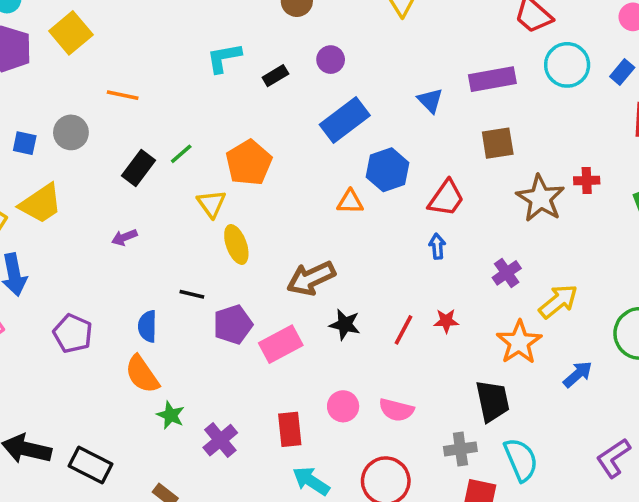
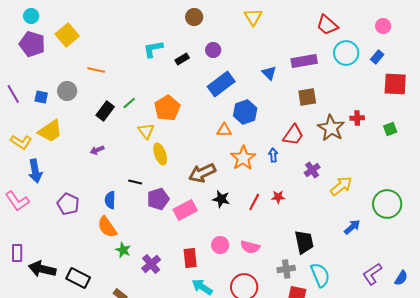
red trapezoid: (446, 198) -> (293, 135), moved
orange star: (519, 342) -> (243, 158), moved

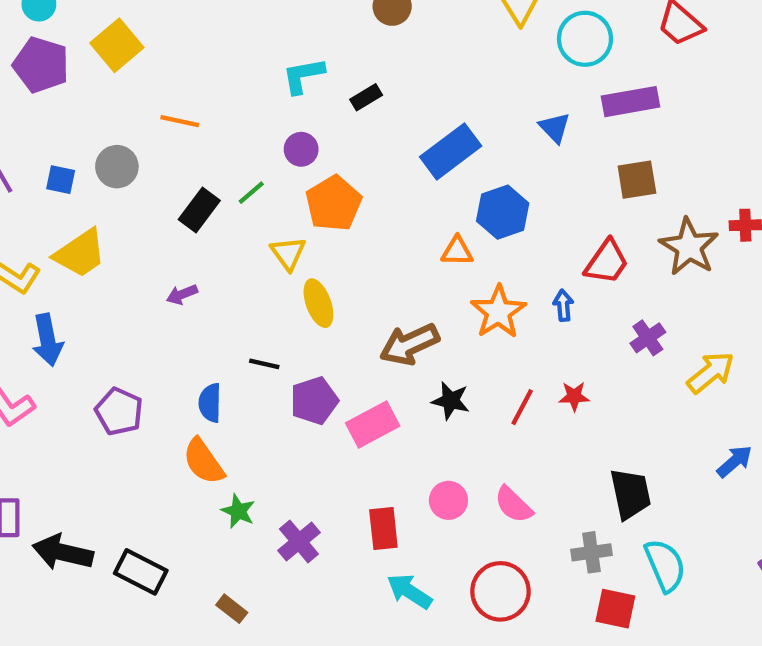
purple circle: (213, 50) -> (301, 149), moved
cyan circle: (346, 53) -> (585, 39), moved
pink semicircle: (250, 247) -> (513, 505), turned 30

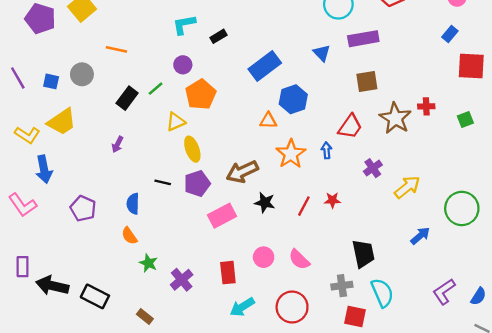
yellow triangle: (288, 253) -> (176, 122), turned 42
purple arrow: (182, 294) -> (118, 144), turned -42
purple pentagon: (314, 401) -> (197, 184), moved
orange semicircle: (204, 461) -> (129, 236), size x0.7
cyan arrow: (409, 591) -> (242, 307), turned -65

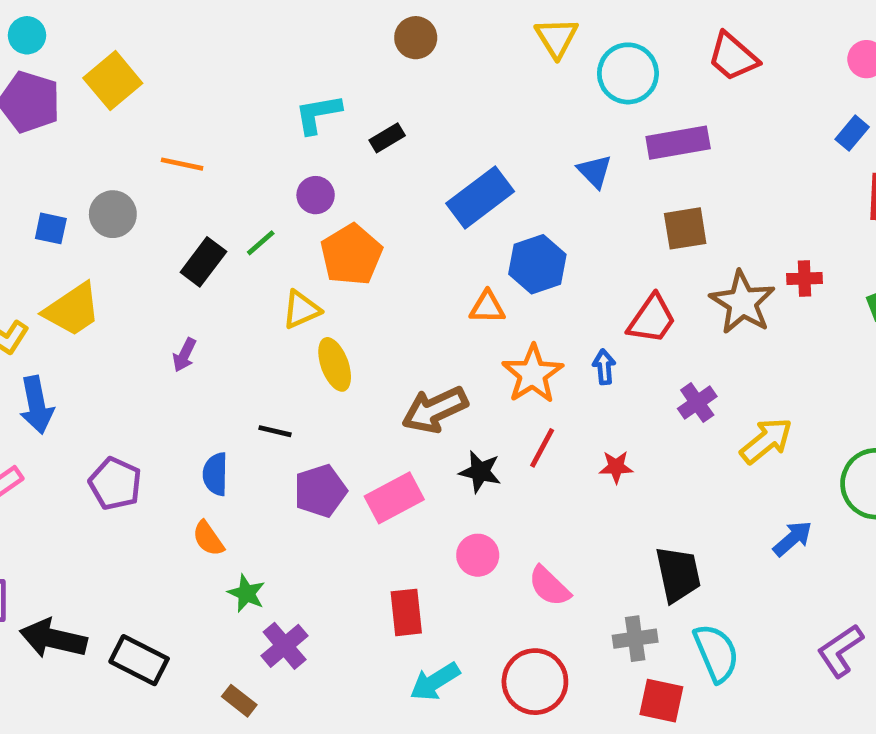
purple pentagon: (197, 184) -> (320, 491), moved
red line: (304, 206) -> (542, 448), moved
pink circle: (264, 257) -> (478, 555), moved
purple cross: (182, 280) -> (285, 646), moved

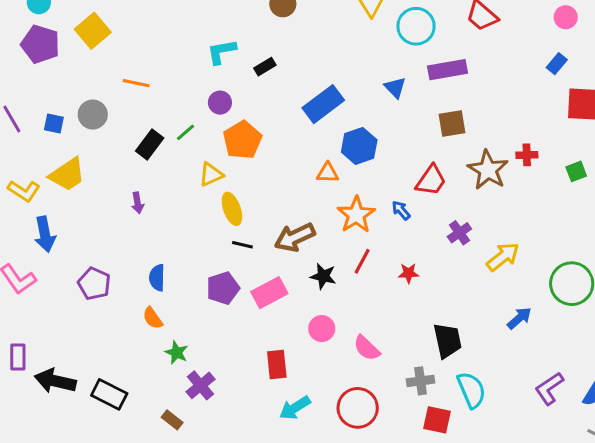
purple arrow: (184, 355) -> (138, 203), turned -36
blue arrow: (604, 367) -> (401, 210), turned -36
black line: (275, 431) -> (242, 245), moved

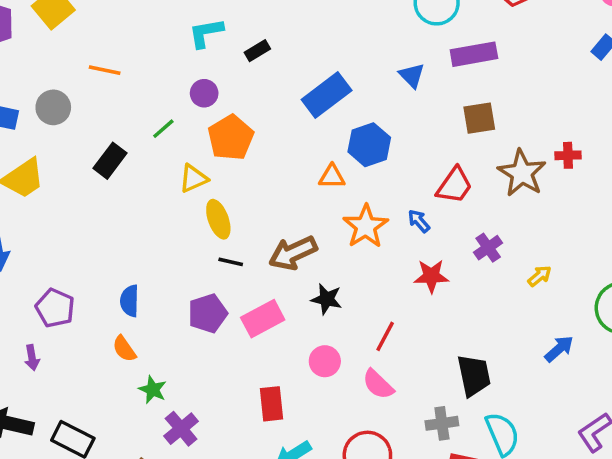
black rectangle: (150, 144) -> (110, 161), moved
purple arrow: (138, 203) -> (32, 358), moved
yellow arrow: (503, 257) -> (540, 276), size x0.6
red line: (362, 261) -> (385, 336), moved
red star: (409, 273) -> (431, 276), moved, size x1.4

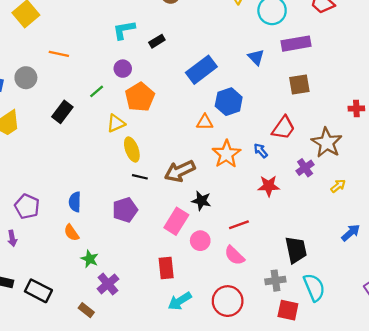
brown star: (522, 173) -> (327, 143), moved
pink rectangle: (263, 319) -> (176, 221), moved, turned -30
red line: (385, 336) -> (239, 225), turned 42

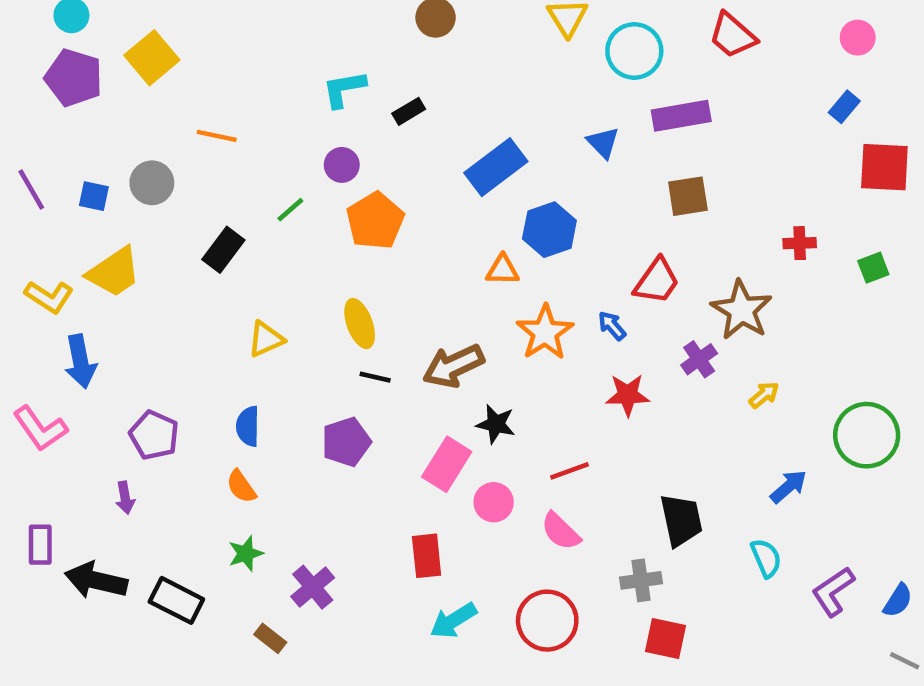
yellow triangle: (116, 123) -> (266, 339), moved
green star: (90, 259) -> (246, 554), moved, turned 30
cyan semicircle: (314, 287) -> (766, 558), moved, size x0.7

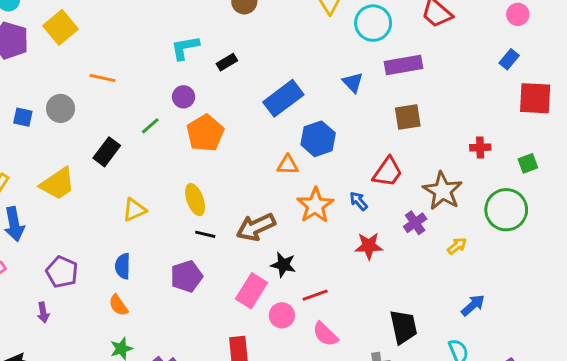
yellow trapezoid: (114, 272) -> (58, 184), moved
green circle: (867, 435) -> (506, 210), moved
red line: (570, 471) -> (315, 295), moved

